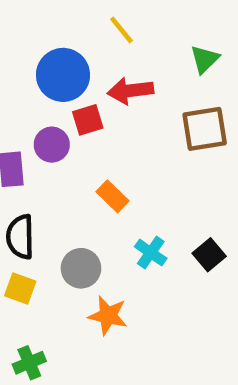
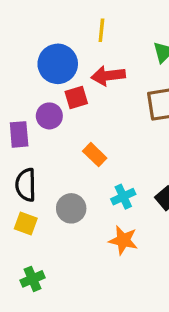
yellow line: (121, 30) -> (101, 30), turned 45
cyan cross: (151, 253) -> (123, 197), turned 30
orange star: (108, 315) -> (123, 240), moved

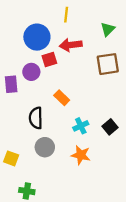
black semicircle: (26, 185) -> (36, 118), moved
gray circle: (71, 208) -> (45, 147), moved
yellow square: (26, 223) -> (11, 158), moved
green cross: (33, 279) -> (27, 191), moved, turned 32

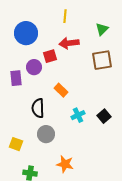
blue circle: (37, 37) -> (26, 33), moved
orange star: (81, 155) -> (65, 164), moved

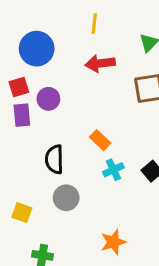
red square: (50, 56) -> (19, 87), moved
orange rectangle: (61, 90) -> (100, 140), moved
orange star: (65, 164) -> (113, 242), moved, turned -30

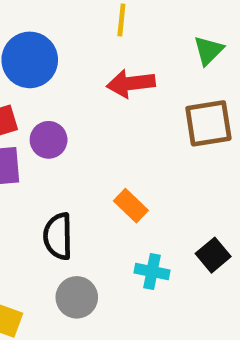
cyan cross: (113, 170) -> (152, 271), moved, turned 36

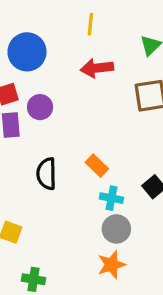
orange rectangle: (131, 206) -> (97, 166), moved
gray circle: (77, 297) -> (116, 229), moved

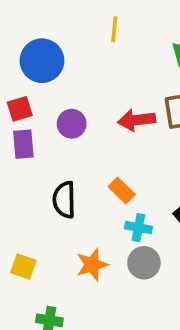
red arrow: (97, 68) -> (137, 120), moved
purple circle: (40, 107) -> (72, 124), moved
orange star: (111, 265) -> (92, 265), moved

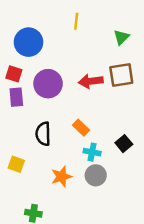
red square: (20, 109) -> (14, 74), turned 35
purple circle: (72, 124) -> (48, 84), size x1.5
yellow square: (23, 266) -> (16, 164), moved

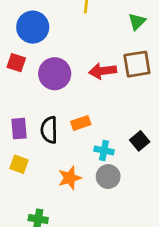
purple rectangle: (16, 97) -> (19, 129), moved
orange rectangle: (81, 128) -> (81, 123), moved, turned -63

